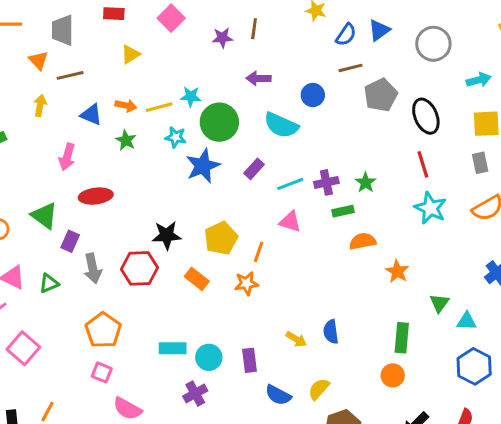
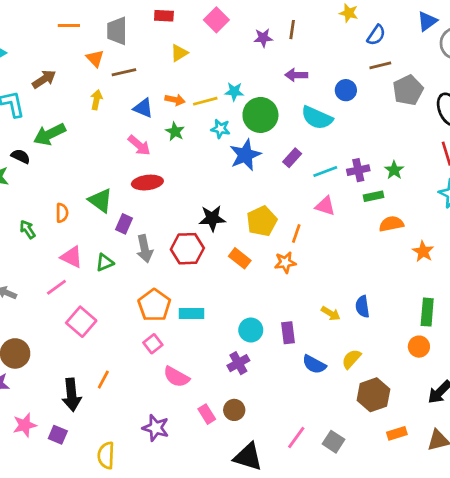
blue triangle: (379, 30) -> (427, 21), moved
pink arrow: (67, 157) -> (139, 145), moved, turned -65
cyan rectangle: (173, 348) -> (192, 313), moved
pink square: (102, 372) -> (153, 344), turned 30

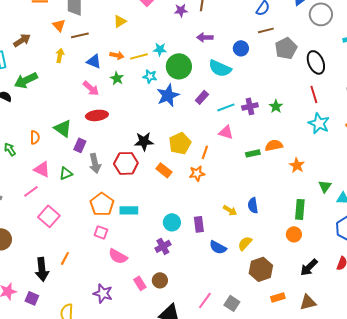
green rectangle: (373, 196) -> (253, 153), moved
pink square: (153, 344) -> (101, 232), turned -32

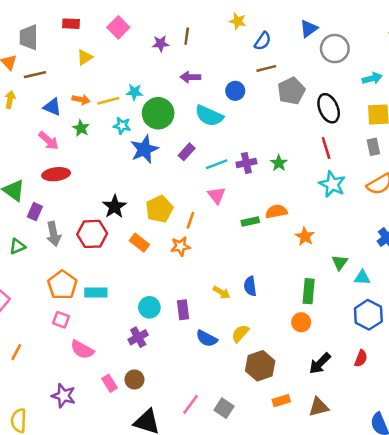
pink triangle: (226, 132) -> (217, 195), turned 35
black star: (144, 141) -> (115, 207), turned -30

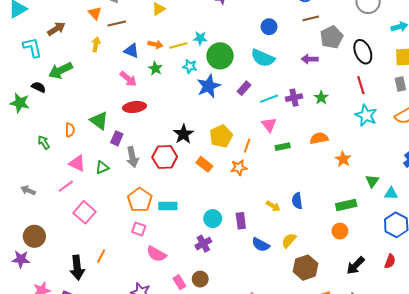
purple arrow: (190, 77) -> (310, 59), moved
blue circle: (235, 91) -> (269, 27), moved
green rectangle: (250, 221) -> (283, 147), moved
green rectangle: (309, 291) -> (346, 205), turned 72

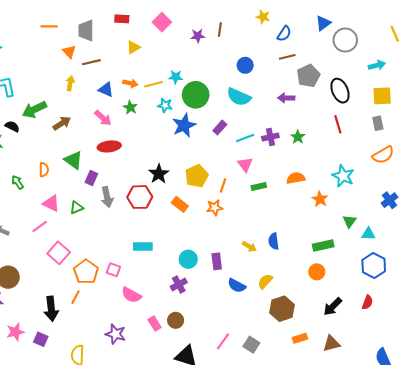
brown arrow: (56, 29) -> (62, 123), moved
cyan star: (366, 115) -> (343, 176), moved
orange pentagon: (140, 200) -> (86, 272), moved

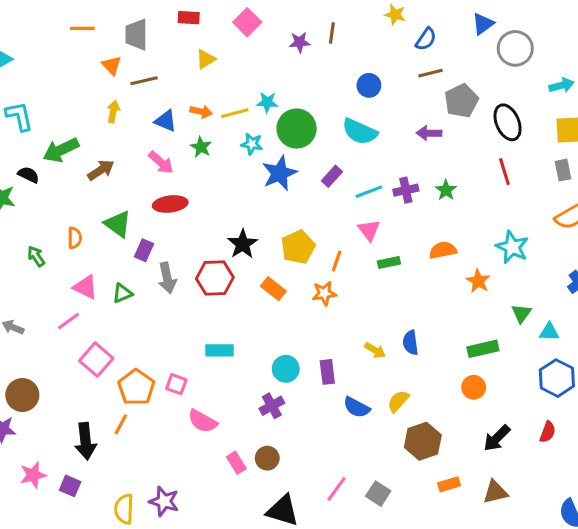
purple star: (116, 334) -> (164, 501), moved

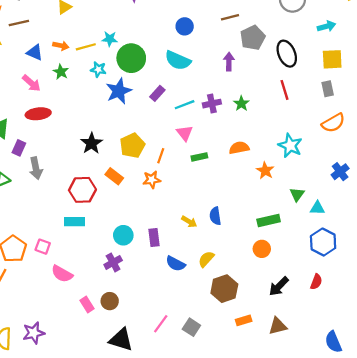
purple arrow: (429, 133) -> (229, 62), turned 90
red hexagon: (215, 278) -> (82, 190), moved
purple star: (164, 501) -> (34, 333), turned -30

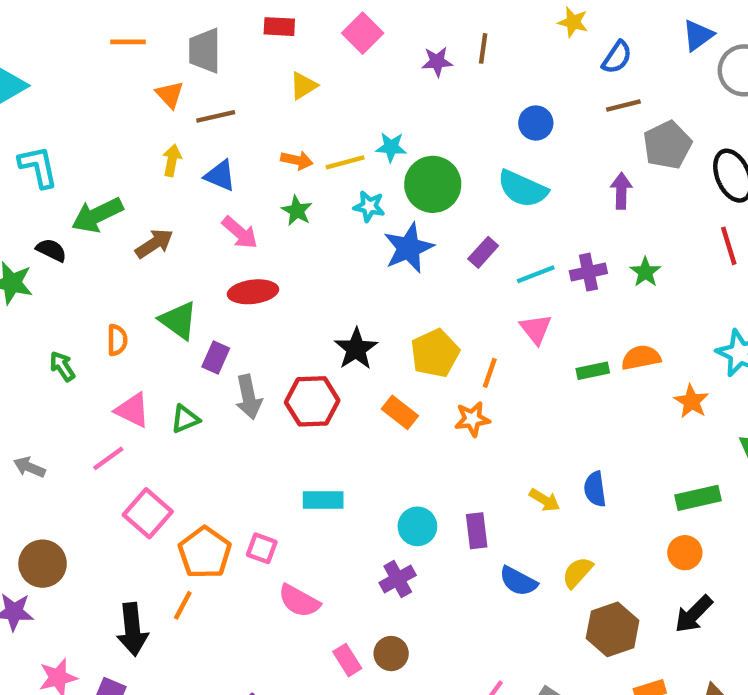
blue triangle: (35, 52) -> (220, 176), moved
green rectangle: (199, 157) -> (593, 371), moved
red hexagon: (82, 190) -> (312, 401), moved
black arrow: (279, 286) -> (694, 614), moved

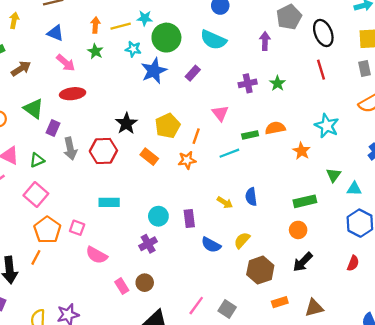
yellow arrow: (172, 160) -> (14, 20), moved
orange arrow: (297, 160) -> (95, 25), turned -98
cyan line: (536, 274) -> (229, 153), moved
pink square: (148, 513) -> (36, 194), moved

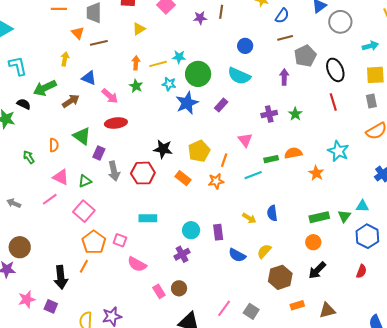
blue triangle: (55, 33) -> (89, 78), moved
black star: (126, 123) -> (163, 149), turned -30
green triangle: (334, 175) -> (344, 216), moved

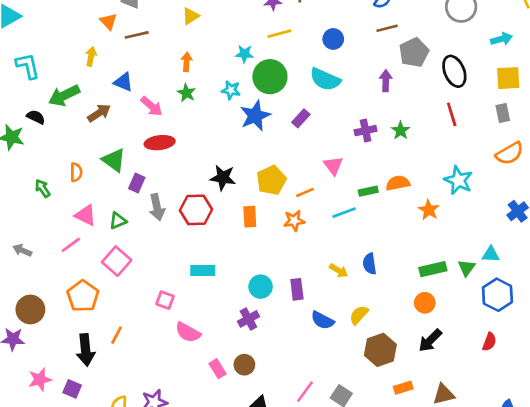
yellow line: (158, 64) -> (279, 34), moved
orange line: (224, 160) -> (305, 192), turned 48
orange rectangle: (183, 178) -> (250, 217), turned 49
orange pentagon: (94, 242) -> (83, 296), moved

